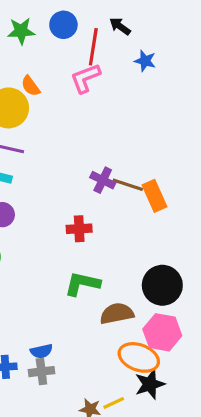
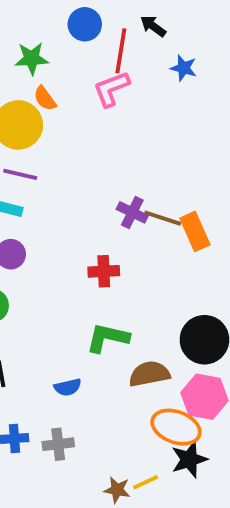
green star: (21, 31) -> (32, 58), moved
blue semicircle: (41, 351) -> (68, 387), moved

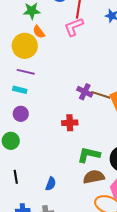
green L-shape: (108, 338) -> (89, 155), moved
blue semicircle: (68, 387) -> (51, 184), turned -56

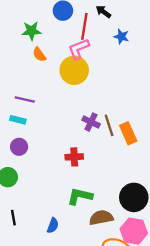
yellow circle: (25, 46) -> (74, 70), moved
brown line: (101, 95) -> (109, 125), turned 54
green L-shape: (89, 155) -> (80, 196), moved

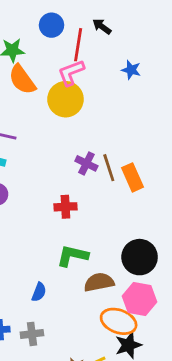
blue star: (121, 37) -> (131, 70), moved
orange semicircle: (39, 55) -> (22, 80), size x1.6

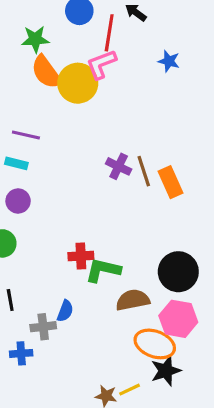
yellow circle: (65, 99) -> (78, 83), moved
red cross: (65, 207) -> (81, 256), moved
gray cross: (32, 334) -> (43, 327), moved

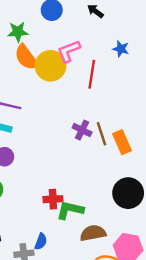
red line: (109, 33) -> (92, 74), moved
black circle: (178, 272) -> (128, 193), moved

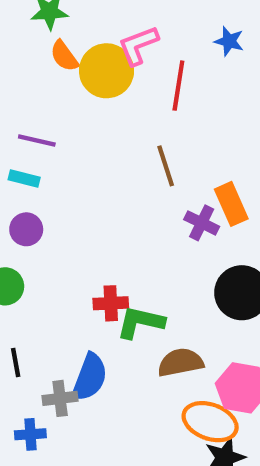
orange semicircle: (26, 57) -> (64, 56), size x0.7
purple cross: (82, 130) -> (202, 223), moved
brown line: (101, 134) -> (166, 166), moved
blue semicircle: (41, 242) -> (90, 377), size x1.6

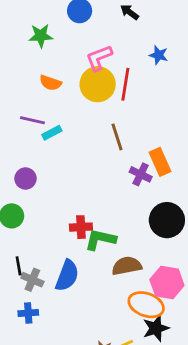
orange semicircle: (64, 56) -> (50, 83), moved, turned -35
yellow circle: (107, 71) -> (98, 84), moved
cyan rectangle: (24, 179) -> (52, 133), moved, turned -42
gray cross: (60, 398) -> (32, 280), moved, turned 30

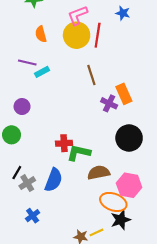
orange semicircle: (50, 83) -> (41, 34), turned 56
black line: (19, 266) -> (17, 173), turned 40
gray cross: (32, 280) -> (27, 183), turned 35
blue cross: (28, 313) -> (33, 216), moved, turned -32

